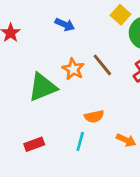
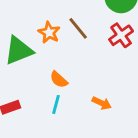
orange semicircle: (94, 116) -> (59, 80), moved, turned 54

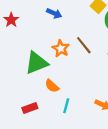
orange semicircle: (59, 80) -> (52, 86), moved

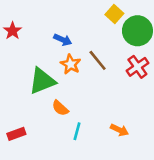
blue arrow: (54, 13) -> (63, 40), moved
red rectangle: (30, 108) -> (16, 134), moved

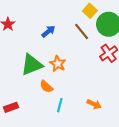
blue arrow: (63, 40) -> (48, 31), turned -64
brown line: (98, 60) -> (82, 31), moved
orange star: (70, 64) -> (58, 64), moved

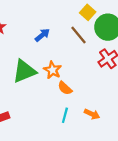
orange semicircle: (46, 87) -> (65, 88), moved
cyan line: (60, 105) -> (65, 115), moved

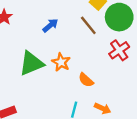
orange semicircle: (65, 88) -> (86, 80), moved

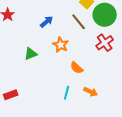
orange star: (61, 62) -> (61, 45), moved
green triangle: (31, 63) -> (31, 54), size x0.6

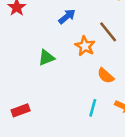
brown line: (79, 22) -> (108, 32), moved

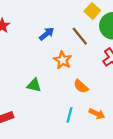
brown line: (108, 32) -> (80, 36), moved
green triangle: (46, 58) -> (34, 85), moved, turned 35

